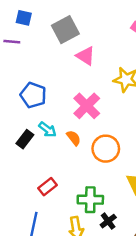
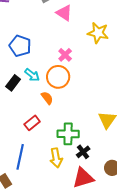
pink cross: (87, 106) -> (65, 55), size x0.6
orange semicircle: (74, 138) -> (47, 98), moved
orange circle: (106, 149) -> (58, 77), moved

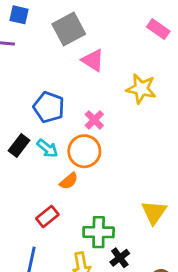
blue pentagon: (20, 46) -> (49, 107), moved
black rectangle: (13, 83) -> (19, 146), moved
orange semicircle: (47, 98) -> (69, 181), turned 88

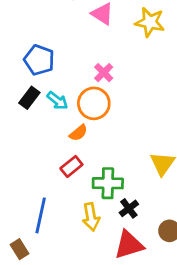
yellow star: (141, 89) -> (150, 22), moved
blue pentagon: (49, 107) -> (39, 60), moved
red rectangle: (47, 217) -> (71, 166), moved

